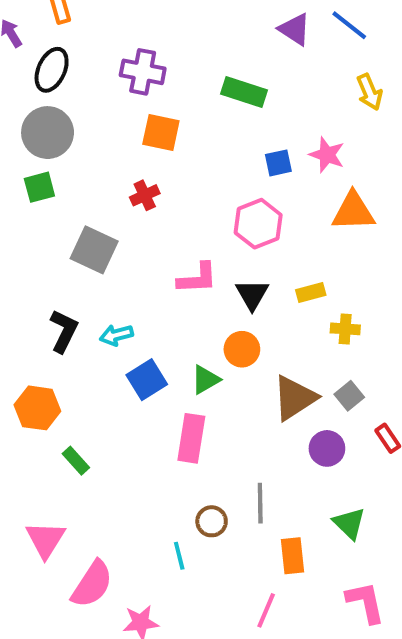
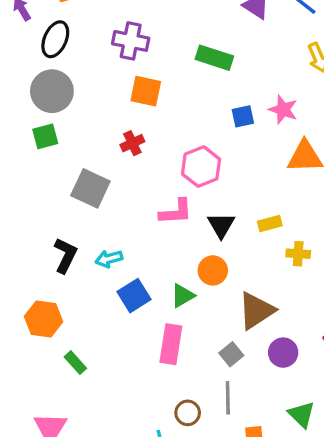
pink hexagon: (258, 224) -> (201, 167), moved
gray square: (349, 396) -> (231, 354), moved

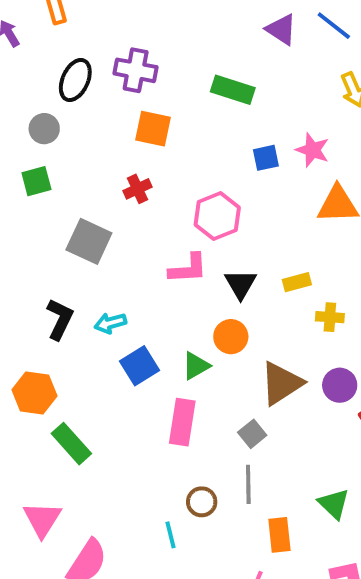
black ellipse: (55, 39) -> (75, 80), moved
gray circle: (52, 91) -> (44, 129), size x0.6
purple circle: (283, 353) -> (340, 385), moved
green rectangle: (75, 363) -> (71, 444), size x1.5

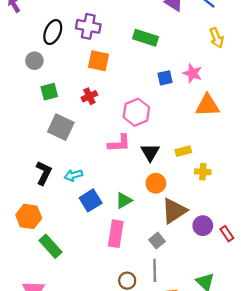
green square: (36, 181) -> (49, 92), moved
orange circle: (231, 337) -> (156, 183), moved
purple circle: (340, 385) -> (203, 226), moved

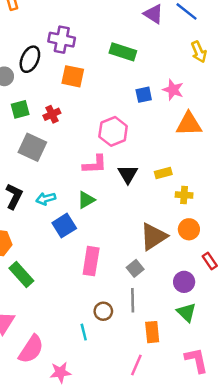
black ellipse: (53, 32) -> (30, 59), moved
red cross: (89, 96) -> (52, 114), moved
orange circle: (156, 183) -> (189, 229), moved
green triangle: (124, 200) -> (86, 200), moved
purple circle: (203, 226) -> (184, 282), moved

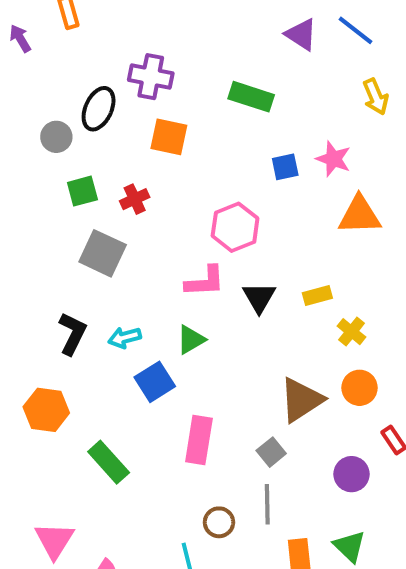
yellow cross: (184, 195) -> (351, 332), turned 35
green rectangle: (21, 275) -> (109, 462), moved
green triangle: (187, 312) -> (349, 546), moved

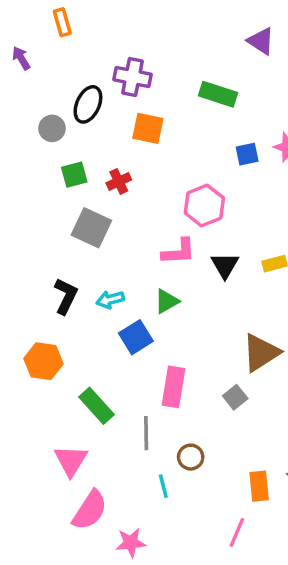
purple arrow: (20, 38) -> (21, 58), moved
gray line: (267, 504) -> (146, 433), moved
pink triangle: (54, 540) -> (71, 460), moved

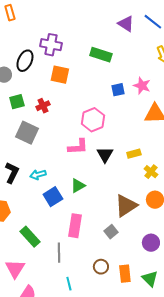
green triangle: (167, 301) -> (78, 186), moved
brown circle: (191, 457) -> (101, 267), moved
orange rectangle: (259, 486) -> (125, 274), moved

